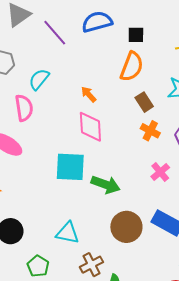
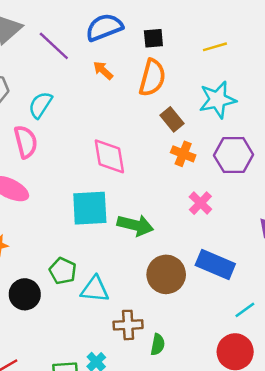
orange arrow: (89, 94) -> (103, 70), moved
brown cross: (91, 265) -> (128, 325), turned 30
green pentagon: (38, 266) -> (63, 271), moved

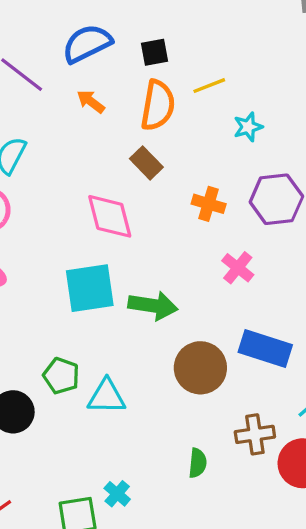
yellow line: (215, 47) -> (209, 86), moved
cyan star: (217, 100) -> (248, 127), size x0.6
brown rectangle: (172, 119) -> (146, 163), moved
brown cross: (128, 325) -> (255, 434), moved

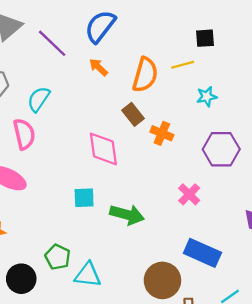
blue semicircle: (87, 44) -> (100, 26), turned -32
black square: (154, 52) -> (205, 38), moved
orange cross: (209, 204) -> (162, 133), moved
cyan square: (90, 288) -> (84, 198), size x0.6
brown circle: (200, 368) -> (162, 280), moved

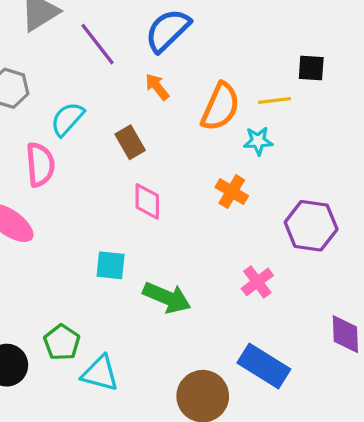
cyan star: (207, 97) -> (258, 141), moved
brown rectangle: (133, 114) -> (130, 142), moved
pink diamond: (103, 149) -> (147, 201), size x0.7

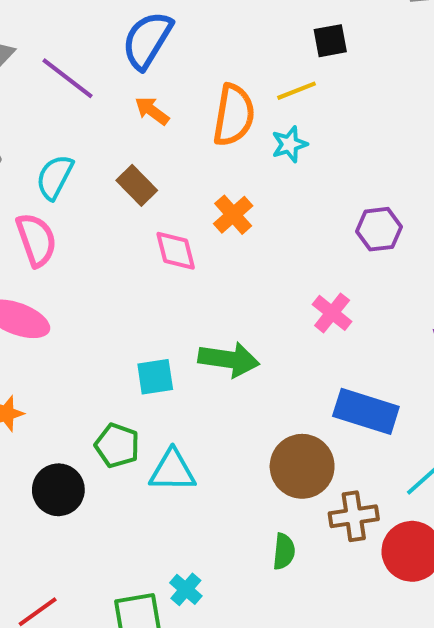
orange cross: (232, 192) -> (233, 215), moved, turned 32
purple hexagon: (311, 226) -> (379, 229), size x0.7
cyan square: (111, 265) -> (155, 377), moved

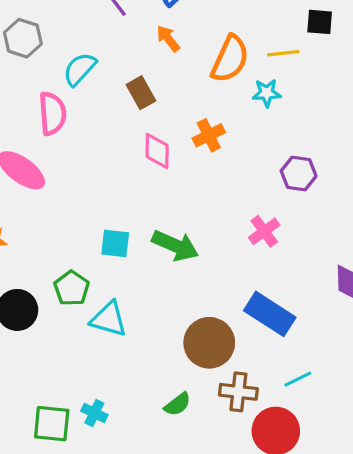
purple hexagon: (379, 229) -> (299, 173), moved
green semicircle: (284, 551) -> (177, 404), turned 32
cyan cross: (186, 589) -> (94, 413), turned -30

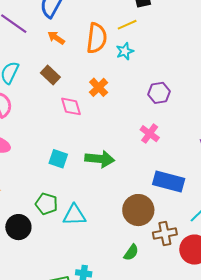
cyan square: (115, 243) -> (58, 159), moved, turned 30

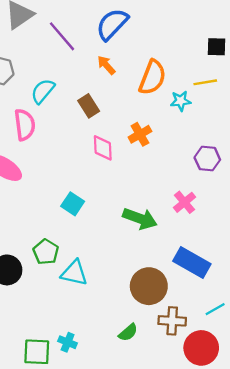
yellow line: (127, 25) -> (205, 82), moved
green arrow: (100, 159) -> (140, 219), moved

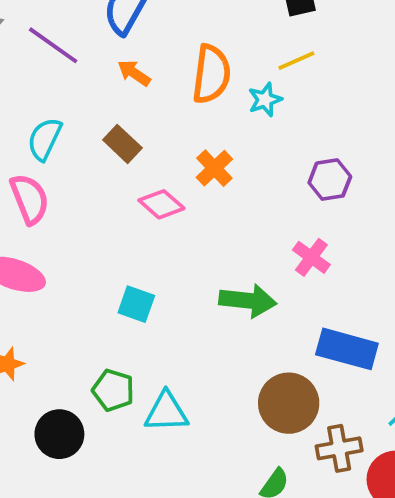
pink diamond: (103, 148) -> (161, 204), turned -32

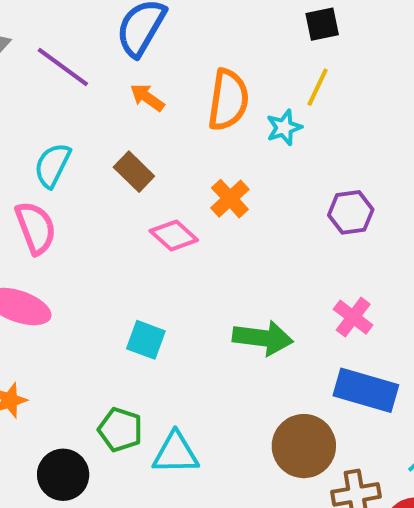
yellow line: (296, 61) -> (318, 87), turned -42
pink cross: (311, 257) -> (353, 317), moved

